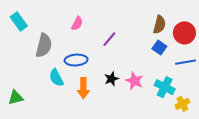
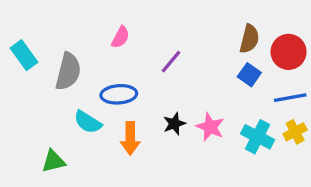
cyan rectangle: (19, 21) -> (24, 55), moved
cyan semicircle: (56, 78) -> (88, 122), turned -30
green triangle: (16, 98) -> (53, 161), moved
yellow cross: (182, 104) -> (295, 132), moved

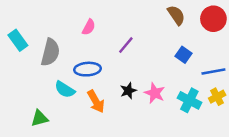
brown semicircle: (249, 39) -> (176, 15), moved, turned -48
red circle: (289, 52) -> (213, 19), moved
orange arrow: (130, 138) -> (96, 101), turned -30

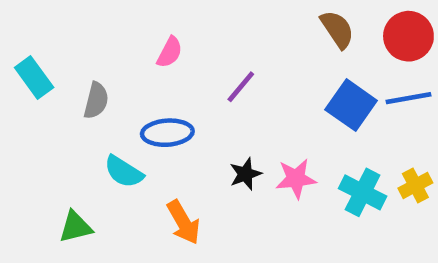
gray semicircle: (50, 52) -> (96, 100), size x0.7
blue square: (183, 55) -> (351, 105), size x1.5
blue line: (213, 71) -> (408, 98), moved
pink star: (155, 93) -> (296, 179), turned -30
orange arrow: (96, 101) -> (183, 222), moved

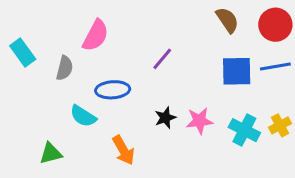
pink semicircle: (170, 52) -> (96, 36), moved, size x1.5
blue square: (351, 105) -> (237, 71), turned -36

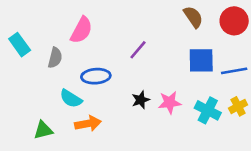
blue line: (275, 67) -> (234, 71), moved
orange arrow: (123, 150) -> (88, 124), moved, turned -70

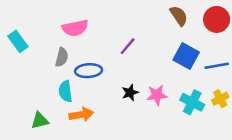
pink semicircle: (81, 30) -> (75, 28), turned 50
gray semicircle: (55, 58) -> (62, 57), moved
blue square: (201, 60) -> (186, 56), turned 30
cyan semicircle: (71, 99) -> (65, 91), turned 50

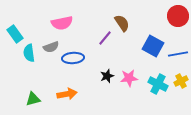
brown semicircle: (179, 16) -> (122, 23), moved
gray semicircle: (62, 57) -> (51, 47), turned 56
cyan semicircle: (65, 91) -> (29, 53), moved

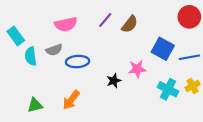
brown semicircle: (122, 23) -> (130, 24), turned 72
purple line: (105, 38) -> (105, 20), moved
pink star: (129, 78) -> (137, 69), moved
orange arrow: (67, 94) -> (71, 100), turned 138

